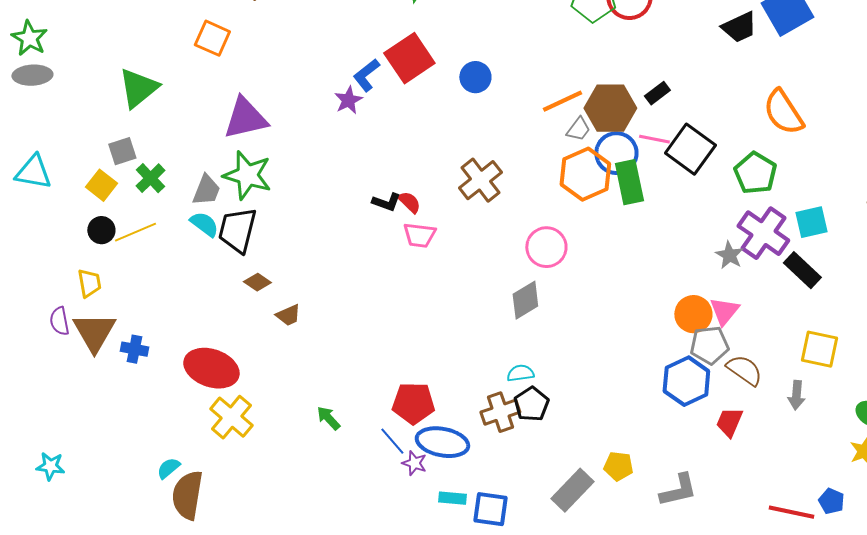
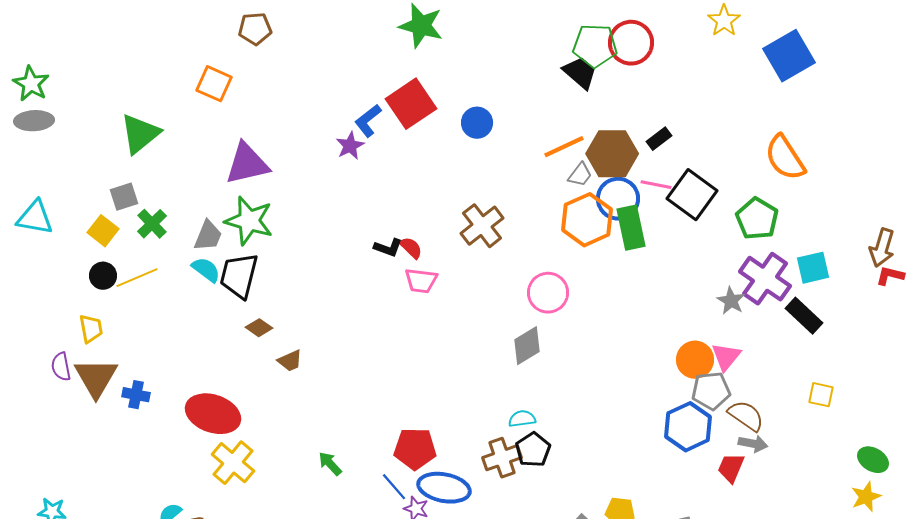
black trapezoid: (739, 27) -> (580, 73), moved, turned -114
yellow square: (819, 349) -> (821, 395), size x0.7
gray arrow: (796, 395) -> (753, 444), moved, turned -84

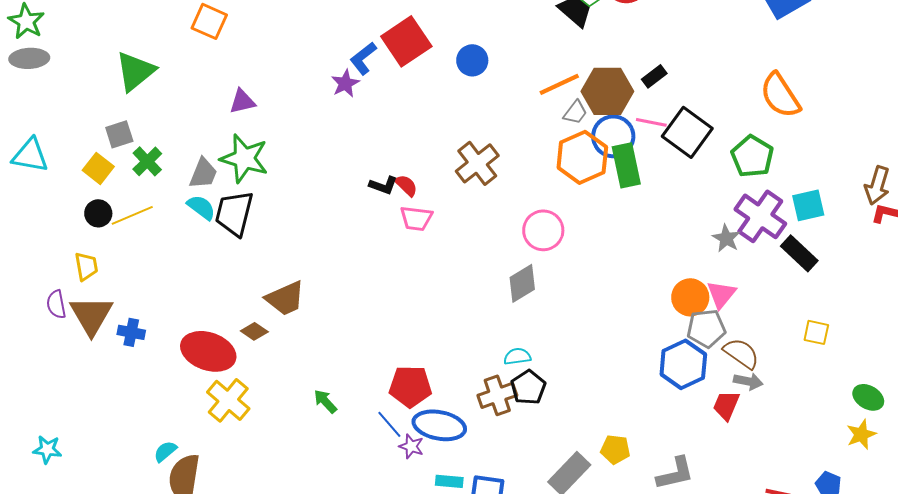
purple triangle: (247, 164) -> (242, 101), size x0.6
brown diamond: (259, 328) -> (254, 331), moved
brown trapezoid: (290, 361) -> (285, 298), size x1.6

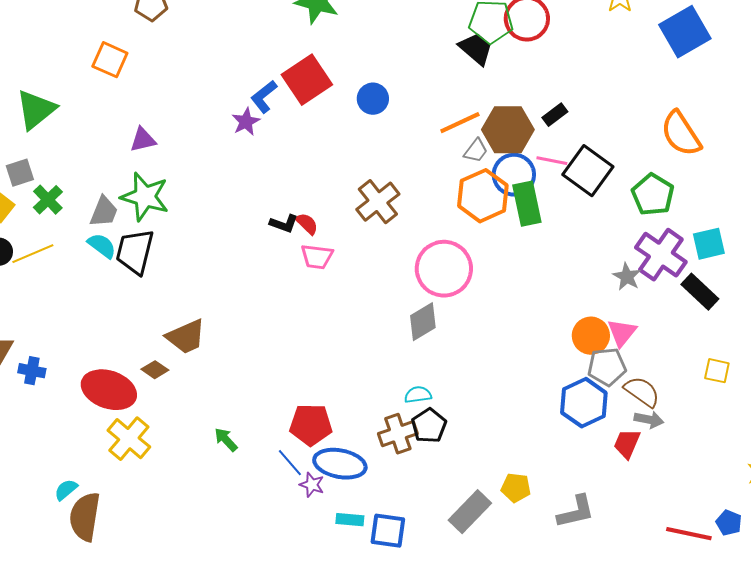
pink circle: (543, 230) -> (444, 269), size x1.4

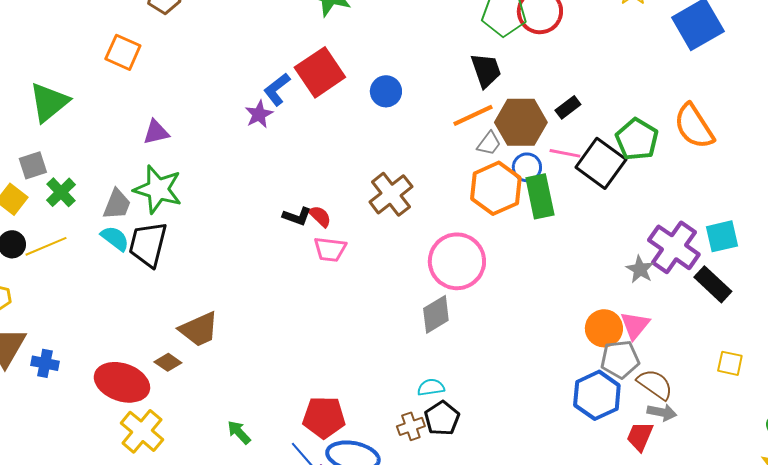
black trapezoid: (476, 49) -> (486, 70), moved, turned 30
blue circle: (514, 175) -> (527, 167), size x0.7
green pentagon: (653, 195) -> (637, 139), moved
brown cross: (398, 434) -> (411, 426), size x0.7

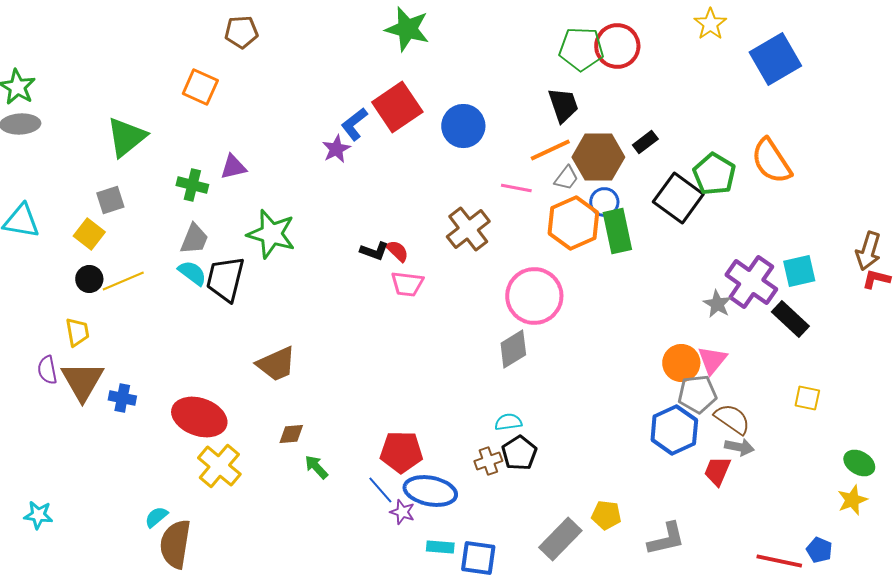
blue circle: (386, 91) -> (463, 126), size x1.4
pink line: (565, 153) -> (516, 188), moved
green star: (158, 189) -> (271, 234), moved
green cross: (61, 192) -> (192, 185), moved, turned -32
brown diamond: (168, 362) -> (291, 434), moved, turned -40

